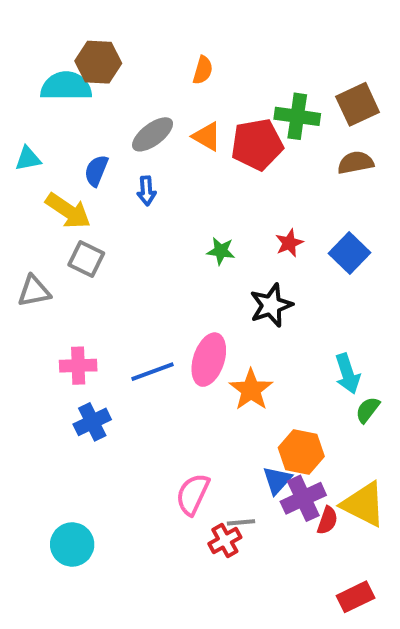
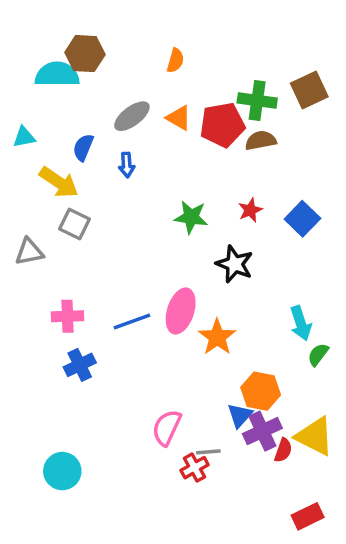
brown semicircle: (356, 163) -> (261, 141), moved
green star: (221, 251) -> (191, 217), size x1.4
black star: (271, 305) -> (235, 264), turned -30

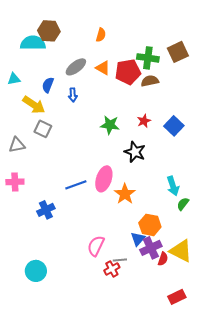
pink cross: (68, 316) -> (15, 182), moved

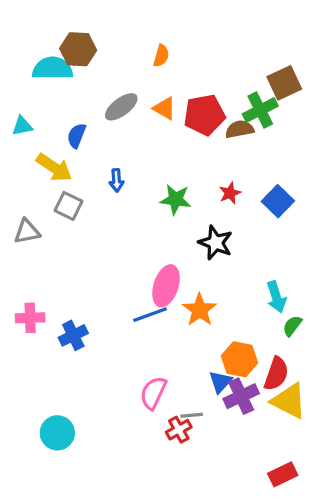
green cross: (148, 58) -> (260, 110), moved, turned -35
blue arrow: (73, 95) -> (116, 180), moved
pink cross: (15, 182) -> (30, 318), moved
blue line: (76, 185) -> (150, 315), moved
red semicircle: (163, 259) -> (276, 374), moved, size x1.5

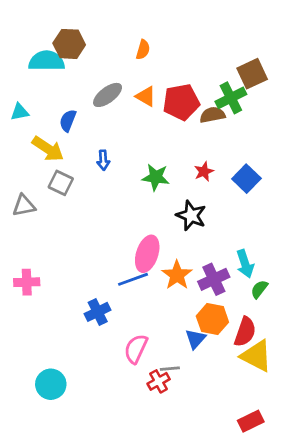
blue cross: (73, 335) -> (98, 312), moved
purple cross: (241, 396) -> (214, 279), moved

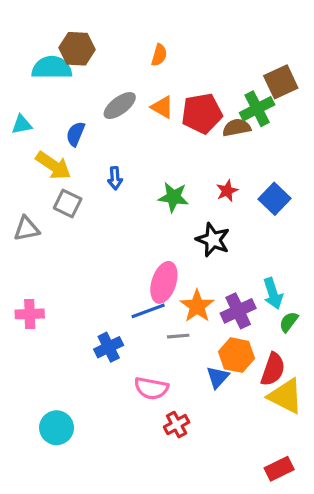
pink semicircle: (136, 349) -> (151, 388), turned -104
gray line: (170, 369) -> (178, 336), moved

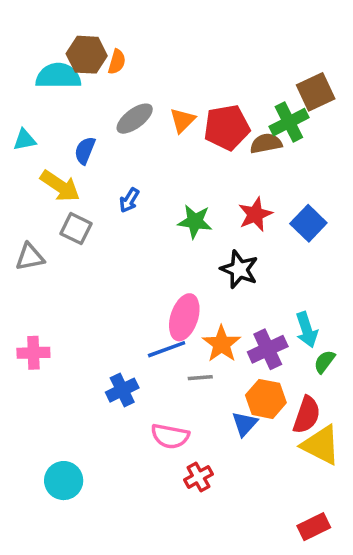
orange semicircle: (159, 55) -> (117, 62), moved
orange triangle: (162, 107) -> (182, 120), turned 45
blue arrow: (115, 178) -> (129, 200), turned 35
red star: (227, 191) -> (255, 214), size x1.4

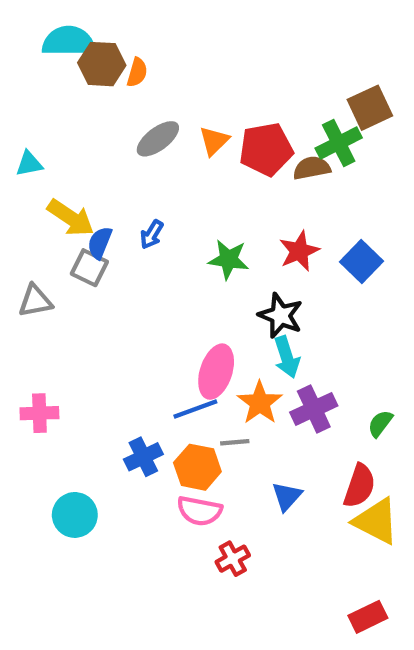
cyan semicircle: (58, 76) -> (69, 41), moved
blue semicircle: (85, 150) -> (100, 243), moved
cyan arrow: (307, 330) -> (287, 357), moved
orange hexagon: (266, 399) -> (197, 467), moved
cyan circle: (64, 481) -> (75, 515), moved

